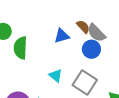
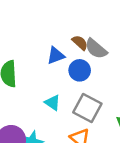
blue circle: (91, 49) -> (80, 70), moved

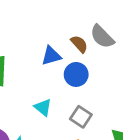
gray semicircle: (96, 49) -> (102, 37), moved
gray square: (87, 108) -> (81, 117), size x0.7

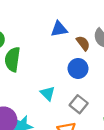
blue triangle: (51, 56) -> (59, 29), moved

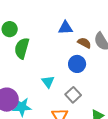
brown semicircle: (83, 43) -> (84, 43), turned -32

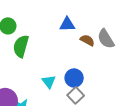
blue circle: (77, 64) -> (74, 78), moved

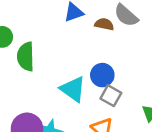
cyan triangle: (49, 82) -> (73, 89), size x1.5

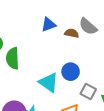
gray square: (111, 96) -> (88, 92), moved

